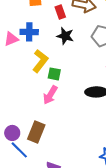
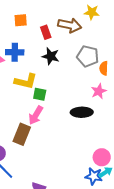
yellow L-shape: (40, 61) -> (26, 81), turned 65
brown rectangle: (36, 132) -> (22, 134), moved

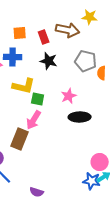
orange square: (21, 20) -> (20, 33), moved
pink star: (99, 91) -> (69, 96), moved

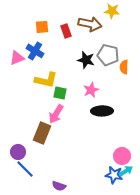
blue cross: (13, 57) -> (35, 51), turned 30
black star: (49, 61) -> (86, 60), moved

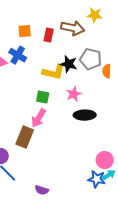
red rectangle: (66, 31) -> (49, 35), turned 32
yellow L-shape: (46, 80) -> (54, 72), moved

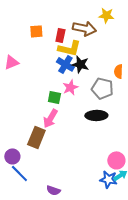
blue cross: (18, 55) -> (65, 64), moved
gray pentagon: (91, 59) -> (102, 88), moved
yellow L-shape: (54, 72) -> (69, 48), moved
pink star: (74, 94) -> (70, 87), moved

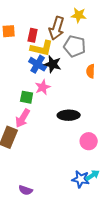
brown arrow: (84, 28) -> (57, 28), turned 95
gray pentagon: (102, 88) -> (75, 46), moved
pink circle: (116, 160) -> (89, 141), moved

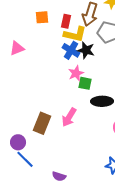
green square: (27, 97) -> (85, 83), moved
pink arrow: (23, 118) -> (69, 117), moved

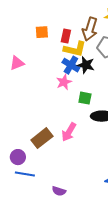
pink star: (76, 73) -> (64, 82), moved
brown rectangle: (42, 123) -> (42, 138), turned 30
blue line: (25, 159) -> (25, 174), turned -36

